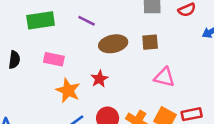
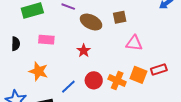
brown ellipse: (113, 44) -> (91, 22), turned 45
orange star: (68, 91) -> (38, 71), moved

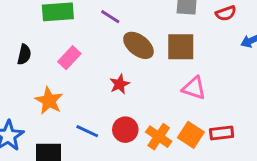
brown square: (120, 17) -> (181, 47), size x1.5
pink rectangle: (46, 40) -> (69, 58), turned -63
blue line: (68, 87) -> (87, 131), turned 56

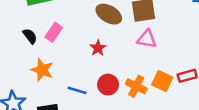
black semicircle: (24, 55) -> (30, 36), moved, turned -42
pink triangle: (194, 88) -> (147, 39), moved

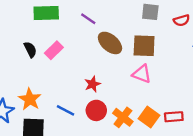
red star: (98, 48) -> (92, 84), moved
orange star: (42, 70) -> (30, 99), moved

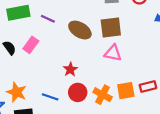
purple line: (88, 19) -> (48, 19), moved
orange square: (149, 117) -> (126, 91), turned -36

